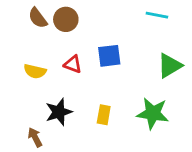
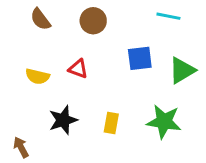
brown circle: (66, 19) -> (93, 21), moved
blue square: (109, 56) -> (140, 58), moved
brown arrow: (35, 137) -> (21, 147), moved

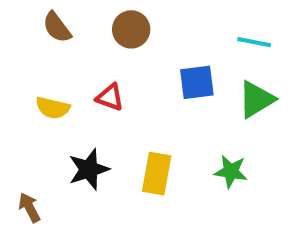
cyan line: (168, 16) -> (254, 42), moved
green star: (164, 122) -> (231, 171), size x0.7
yellow rectangle: (111, 123) -> (157, 174), size x1.4

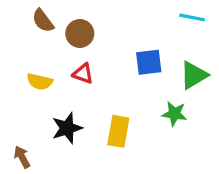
brown circle: (131, 29) -> (80, 33), moved
cyan line: (254, 42) -> (192, 17), moved
green star: (231, 171) -> (174, 114), moved

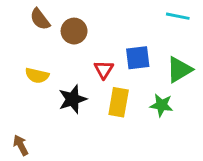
red triangle: (83, 74) -> (104, 70), moved, turned 42
black star: (67, 128) -> (73, 99), moved
yellow rectangle: (118, 131) -> (119, 102), moved

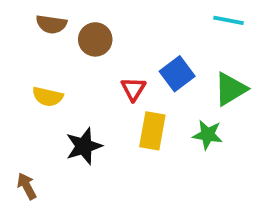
brown semicircle: (40, 19) -> (51, 24), turned -45
blue square: (138, 58) -> (177, 74), turned -30
black star: (73, 99) -> (84, 146), moved

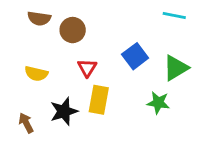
red triangle: (133, 89) -> (87, 68), moved
yellow rectangle: (152, 131) -> (99, 100), moved
brown arrow: (27, 186) -> (26, 123), moved

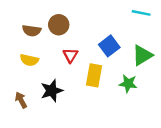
brown semicircle: (39, 18) -> (32, 31), moved
yellow rectangle: (99, 100) -> (94, 75), moved

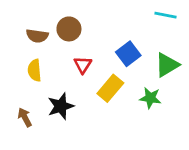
yellow semicircle: (29, 60) -> (34, 70), turned 72
yellow rectangle: (94, 75) -> (110, 88), turned 30

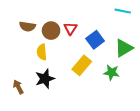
brown circle: (69, 29) -> (51, 31), moved
red triangle: (83, 65) -> (70, 28), moved
yellow semicircle: (34, 70) -> (42, 52), moved

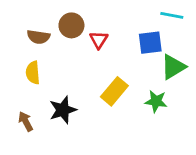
brown circle: (51, 31) -> (71, 25), moved
blue square: (95, 40) -> (150, 43), moved, turned 30
yellow semicircle: (42, 52) -> (33, 73), moved

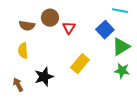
blue square: (150, 43) -> (105, 30), turned -36
green star: (156, 101) -> (122, 71), moved

